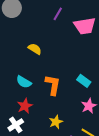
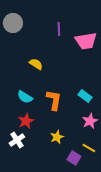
purple line: (58, 14) -> (59, 29), turned -32

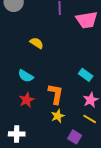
orange L-shape: (54, 100) -> (56, 94), moved
white cross: (17, 140) -> (17, 134), moved, turned 35
yellow line: (89, 148) -> (90, 119), moved

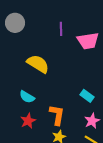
yellow semicircle: (37, 43) -> (38, 64), size x1.6

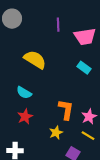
cyan rectangle: (87, 96) -> (84, 68), moved
orange L-shape: (57, 115) -> (66, 110), moved

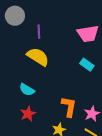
purple line: (58, 25) -> (39, 32), moved

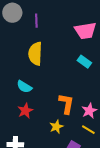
purple line: (39, 32) -> (36, 21), moved
yellow semicircle: (38, 57) -> (35, 54), turned -120

